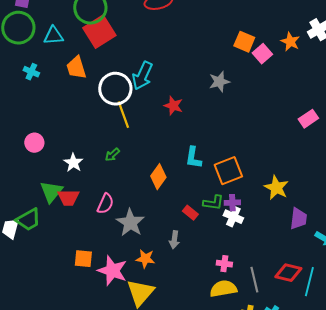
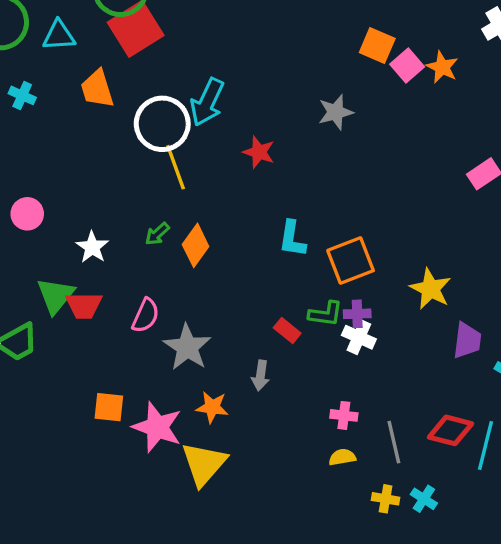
orange star: (290, 42) -> (442, 67), moved
orange diamond: (158, 177) -> (196, 245), moved
yellow semicircle: (223, 289) -> (342, 457), size x0.6

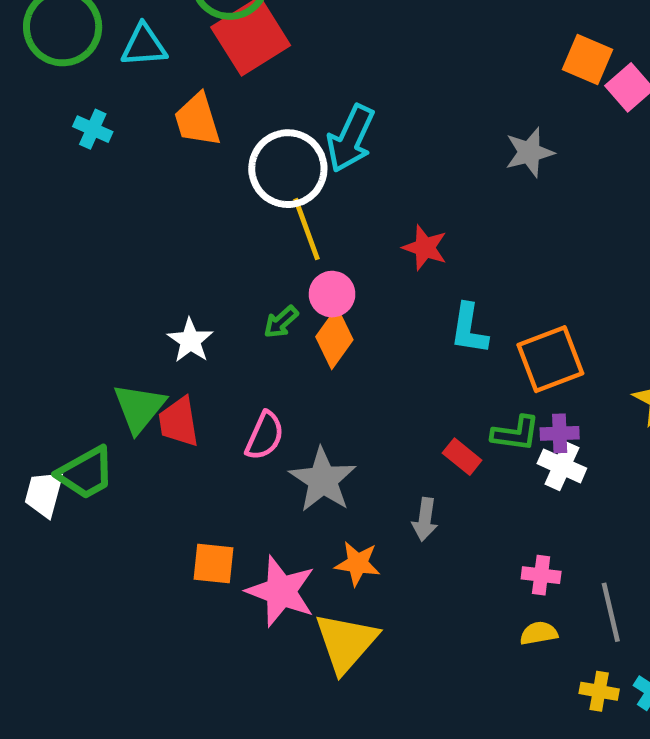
red star: (259, 152) -> (425, 248), moved
pink circle: (27, 214) -> (332, 294), moved
red trapezoid: (84, 305) -> (179, 422), turned 81

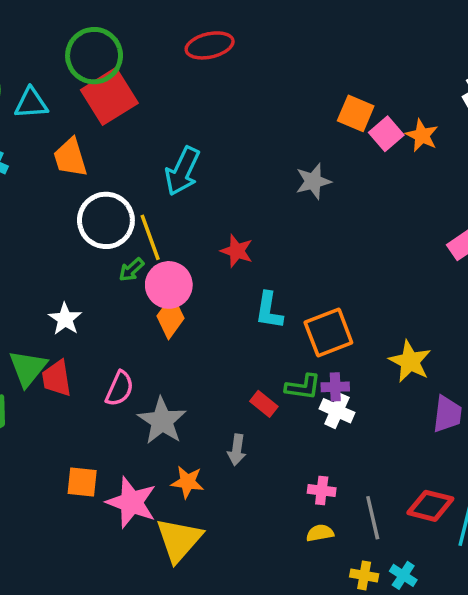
white circle: (288, 169) -> (106, 220), moved
pink circle: (332, 294) -> (169, 285), size x1.4
green arrow: (281, 322) -> (131, 270), moved

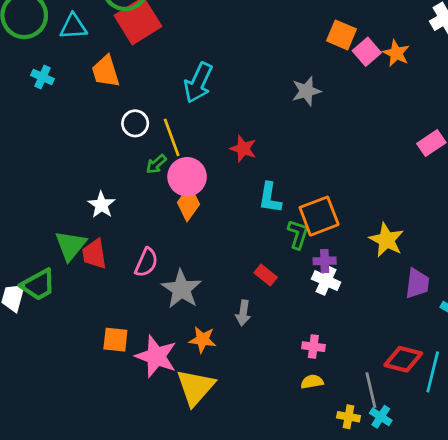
white circle: (106, 220) -> (135, 123), size x0.6
green L-shape: (303, 387) -> (298, 234), moved, turned -80
gray line: (373, 518) -> (371, 390), moved

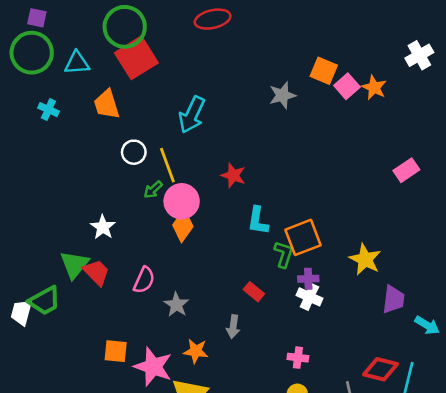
gray star: (306, 91) -> (282, 95), moved
red trapezoid: (94, 254) -> (96, 272), turned 144
gray star: (181, 289) -> (176, 305), size x0.7

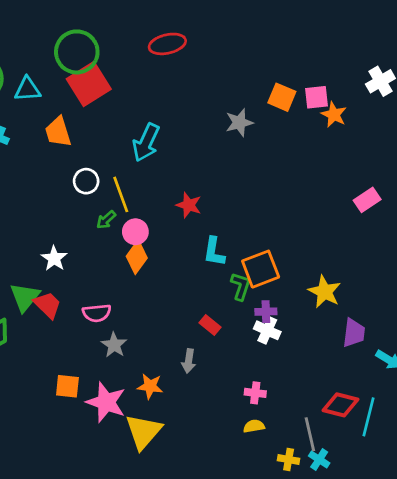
pink square: (347, 86) -> (317, 97), moved, turned 35
pink circle: (182, 201) -> (135, 232), size x0.7
pink semicircle: (144, 280) -> (97, 313), turned 60
gray star: (176, 305) -> (114, 345), moved

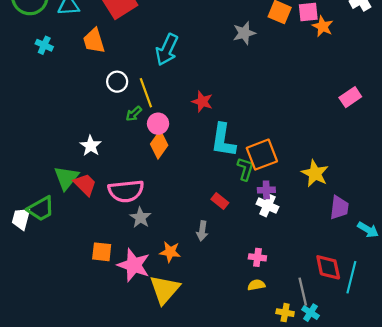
cyan L-shape: (214, 252) -> (223, 140), size x1.4
pink semicircle: (97, 313) -> (126, 191), size x1.5
red diamond: (340, 405) -> (328, 267), turned 64

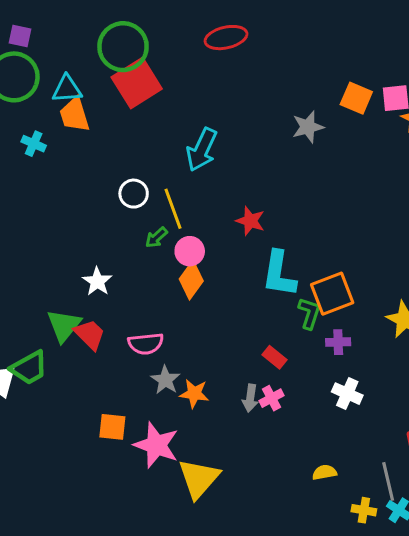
orange trapezoid: (94, 41) -> (75, 115), moved
pink semicircle: (126, 191) -> (146, 344), size x0.7
white cross: (267, 205) -> (347, 394), moved
orange star: (170, 252) -> (194, 394), moved
pink cross: (257, 257) -> (271, 398), moved, turned -35

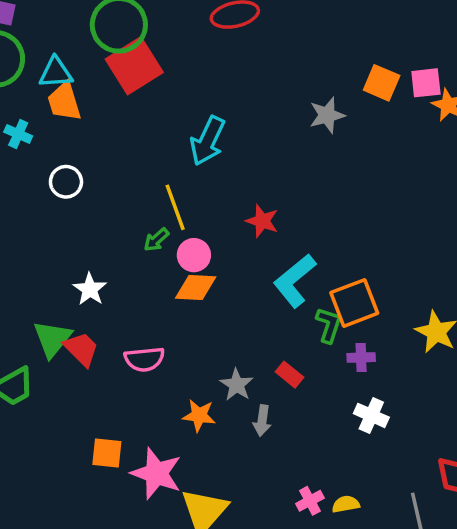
white circle: (134, 194) -> (66, 182), moved
cyan L-shape: (279, 274) -> (295, 281), turned 42
orange diamond: (191, 280) -> (196, 288), turned 57
gray star: (165, 380) -> (237, 385), moved
pink cross: (271, 398) -> (310, 501), moved

